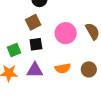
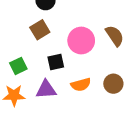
black square: (36, 44) -> (56, 62), moved

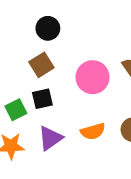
black square: (56, 62) -> (42, 99), moved
purple triangle: (46, 89) -> (50, 138), turned -30

